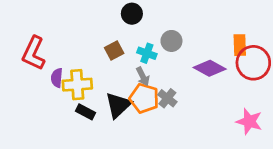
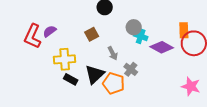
cyan cross: (147, 53) -> (141, 36), moved
purple semicircle: (57, 78) -> (50, 31), moved, turned 48
orange pentagon: (144, 98) -> (114, 83), moved

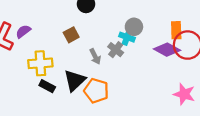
gray circle: (134, 27) -> (134, 27), moved
purple diamond: (162, 47) -> (167, 50), moved
gray cross: (131, 69) -> (116, 50), moved

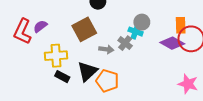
brown square: (71, 35) -> (84, 29), size x1.6
gray arrow: (95, 56) -> (106, 49), turned -56

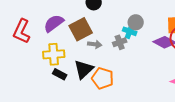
purple semicircle: (40, 26) -> (54, 23), moved, size x1.5
gray cross: (125, 43) -> (120, 42), turned 32
gray arrow: (106, 49) -> (95, 44), moved

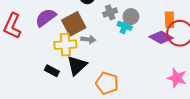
gray cross: (120, 42) -> (110, 12), moved
yellow cross: (54, 54) -> (65, 45), moved
orange pentagon: (103, 78) -> (107, 83), moved

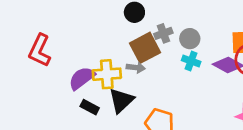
purple semicircle: (46, 18) -> (82, 78), moved
brown square: (74, 24) -> (145, 48), moved
cyan cross: (125, 26) -> (191, 61), moved

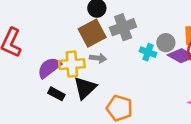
gray cross: (163, 33) -> (123, 27), size x1.5
gray circle: (190, 39) -> (166, 43), moved
brown square: (145, 48) -> (92, 33), moved

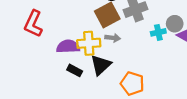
cyan cross: (148, 52) -> (158, 32), turned -32
purple semicircle: (49, 68) -> (68, 47), turned 35

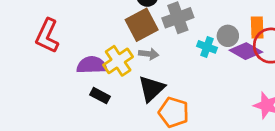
cyan cross: (158, 32) -> (207, 47), turned 32
yellow cross: (89, 43) -> (118, 61), turned -30
black triangle: (101, 65) -> (151, 89), moved

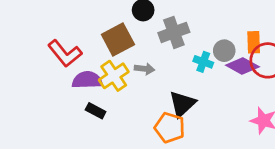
brown square: (142, 25) -> (118, 39), moved
red L-shape: (47, 36) -> (65, 53), moved, turned -64
black triangle: (151, 89) -> (182, 104), moved

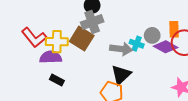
gray cross: (174, 32) -> (92, 22), moved
brown square: (118, 39) -> (82, 39), moved, turned -30
gray arrow: (145, 69) -> (121, 49), moved, size x1.5
yellow cross: (114, 76) -> (57, 42), moved, turned 35

